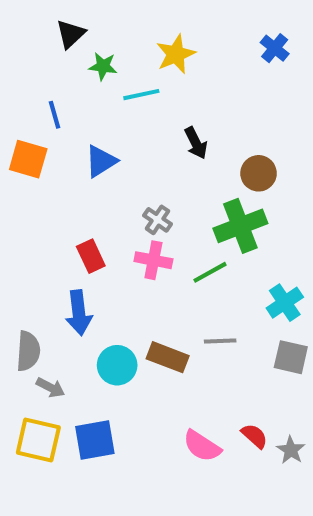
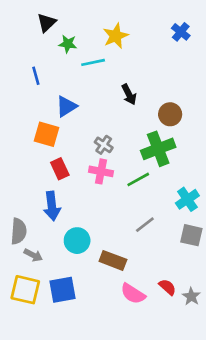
orange square: (28, 159) -> (47, 134), moved
gray line: (220, 341) -> (145, 225), turned -36
brown rectangle: (168, 357) -> (113, 260), moved

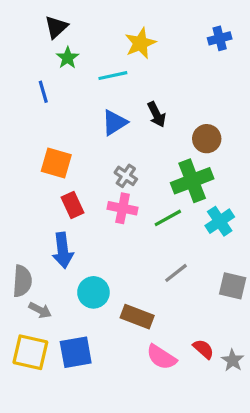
blue cross: (181, 32) -> (220, 38), turned 36
green star: (68, 44) -> (68, 58), moved, turned 30
blue triangle: (66, 106) -> (114, 122), moved
cyan cross: (187, 199) -> (220, 221), moved

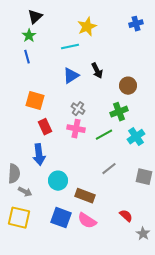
green star: (68, 58) -> (29, 36), moved
green cross: (192, 181) -> (119, 112), size x0.7
blue square: (76, 352) -> (61, 218), moved, turned 30
pink semicircle: (161, 357) -> (87, 221), moved
gray star: (233, 360) -> (143, 234), moved

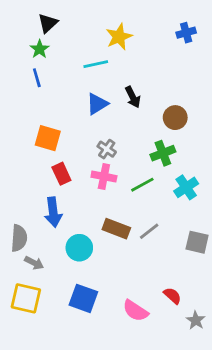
brown rectangle: (85, 196) -> (116, 229), moved
pink semicircle: (87, 221) -> (135, 311), moved

